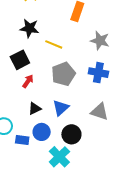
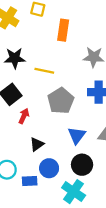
blue triangle: (61, 108) -> (77, 135), moved

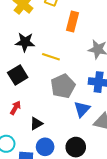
red arrow: (24, 116) -> (15, 108), moved
blue triangle: (77, 135) -> (82, 109), moved

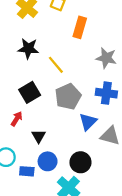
yellow line: (51, 57) -> (56, 65), turned 30
black square: (18, 75) -> (30, 92), moved
black triangle: (36, 124) -> (39, 136), turned -32

